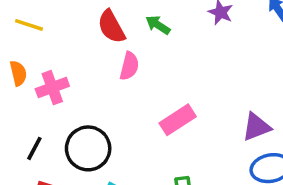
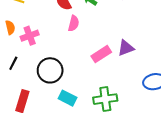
purple triangle: (256, 127) -> (126, 48), moved
black line: (34, 148) -> (13, 63), moved

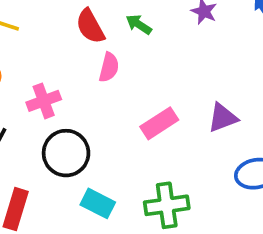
pink cross: (30, 36) -> (44, 101), moved
purple triangle: (126, 48) -> (223, 118), moved

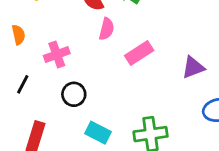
pink rectangle: (159, 123) -> (139, 53), moved
black circle: (66, 153) -> (74, 94), size x0.7

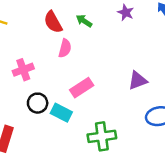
pink rectangle: (139, 53) -> (82, 88), moved
cyan rectangle: (98, 133) -> (61, 113), moved

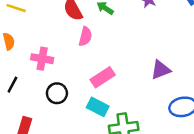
pink cross: (23, 70) -> (42, 59), turned 30
cyan rectangle: (61, 113) -> (98, 107), moved

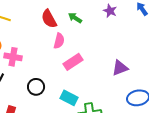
pink cross: (42, 59) -> (13, 57), moved
pink rectangle: (103, 77) -> (73, 62), moved

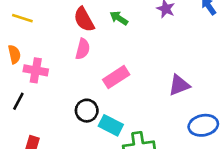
pink semicircle: (59, 41) -> (83, 49), moved
black circle: (36, 87) -> (87, 111), moved

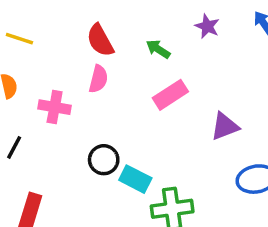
green arrow: (119, 18) -> (158, 49), moved
pink cross: (36, 70) -> (55, 107), moved
pink rectangle: (116, 77) -> (170, 95), moved

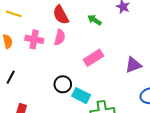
pink rectangle: (170, 95) -> (93, 58), moved
pink cross: (55, 107) -> (34, 39), moved

